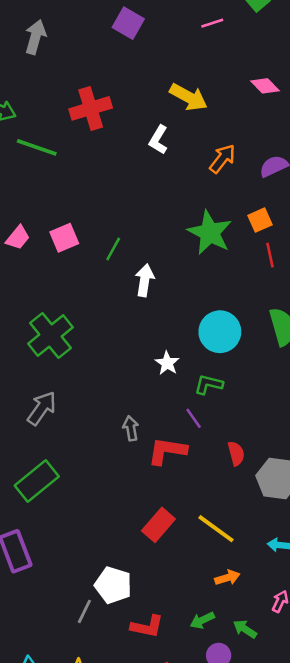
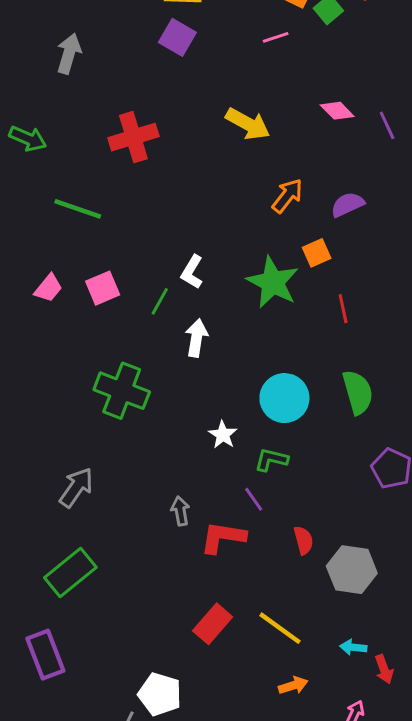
white L-shape: (158, 140) -> (192, 272), moved
green line: (37, 147) -> (78, 209), moved
orange square: (260, 220) -> (317, 253), moved
green cross: (51, 335) -> (122, 391), moved, turned -30

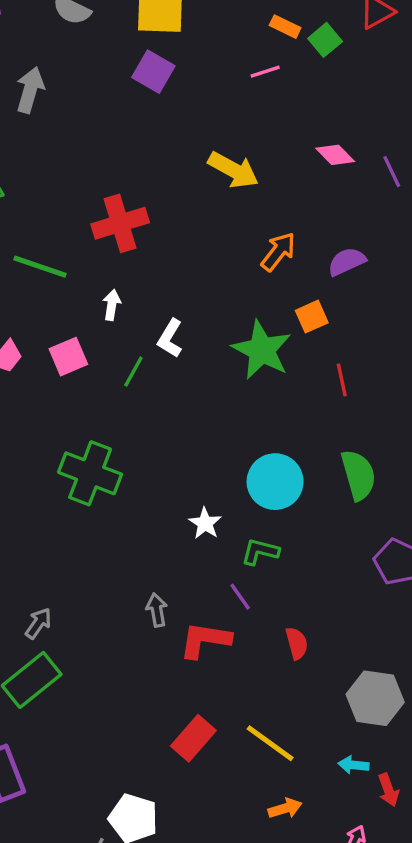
red cross: (133, 137) -> (120, 223), moved
white arrow: (196, 338) -> (112, 305), moved, size x0.7
gray arrow: (76, 487) -> (38, 623), moved, size x0.7
gray hexagon: (352, 570) -> (375, 698), moved

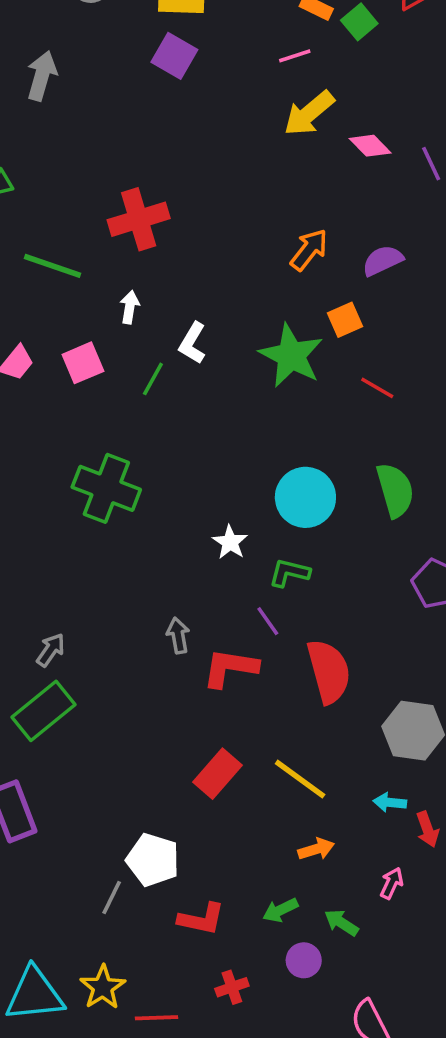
yellow arrow: (233, 170) -> (309, 113), moved, turned 111
red line: (342, 380) -> (377, 388), turned -48
red semicircle: (297, 643) -> (329, 671), size x1.8

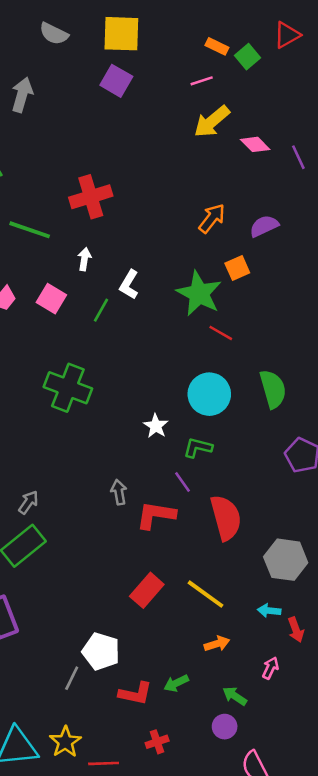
pink square: (83, 363) -> (51, 299), turned -36
red line: (377, 388) -> (221, 333), moved
green arrow: (280, 910) -> (176, 683), moved
purple circle: (304, 960) -> (225, 727), moved

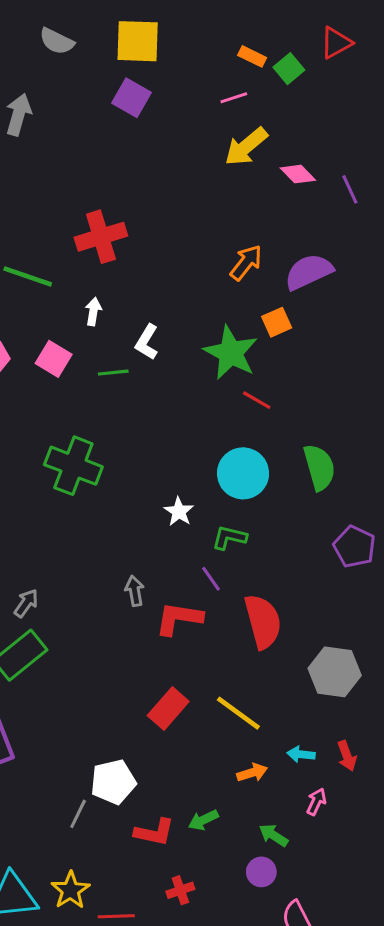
purple semicircle: (264, 226) -> (309, 272), size x1.4
green line: (101, 310) -> (113, 373), turned 55
cyan arrow: (269, 611) -> (301, 754), moved
white pentagon: (101, 651) -> (113, 782), turned -30

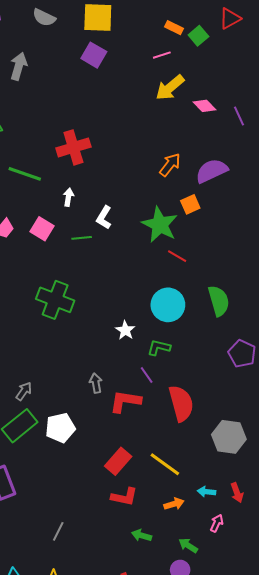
white pentagon: (113, 782) -> (60, 428), moved
green arrow: (203, 820) -> (142, 535), turned 42
red L-shape: (154, 832) -> (124, 497), moved

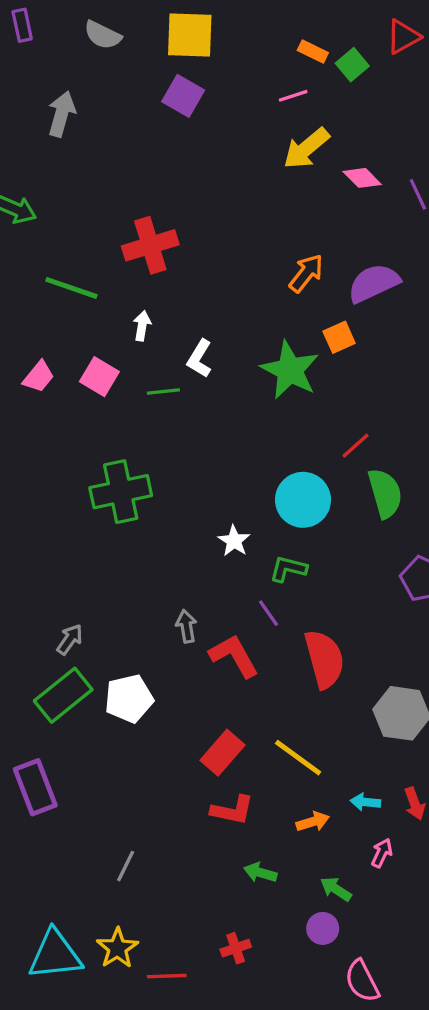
red line: (177, 256) -> (356, 446), moved, turned -72
green cross: (55, 300) -> (121, 492), turned -33
red L-shape: (125, 401) -> (234, 656), turned 52

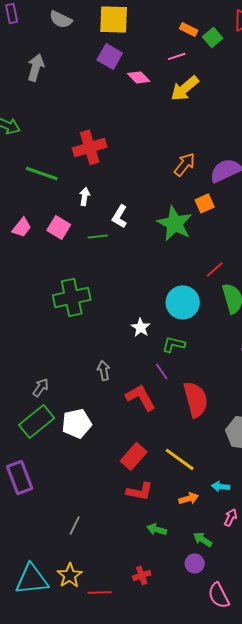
pink diamond: (362, 178) -> (139, 77), moved
gray arrow: (186, 626) -> (104, 370), moved

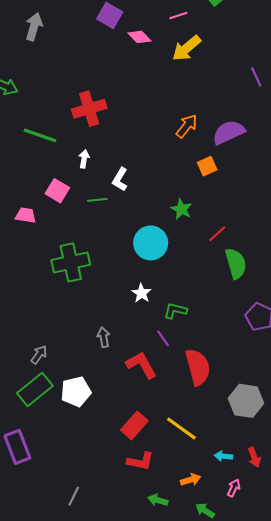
green star: (175, 223) -> (181, 209), moved, size x0.6
pink trapezoid: (22, 227) -> (26, 215), moved, turned -120
cyan circle: (183, 302) -> (151, 243), moved
orange arrow: (189, 498) -> (191, 480), moved

